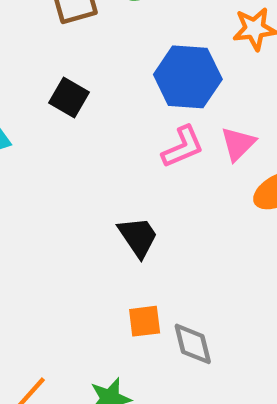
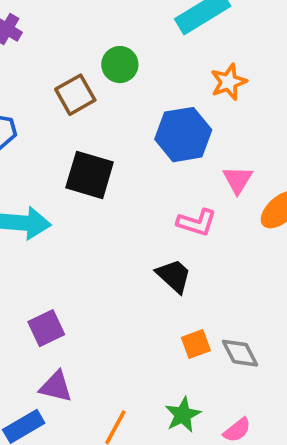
black square: (69, 97) -> (90, 175), size x1.5
pink L-shape: (183, 147) -> (197, 222), moved, turned 54

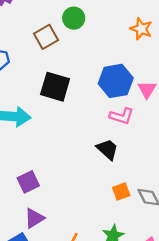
orange star: (229, 82) -> (141, 29), turned -30
blue hexagon: (183, 135) -> (116, 81), moved
purple triangle: (56, 387) -> (34, 218), turned -45

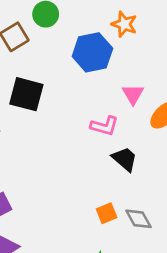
blue hexagon: (116, 81) -> (92, 52), moved
black trapezoid: (107, 149) -> (125, 159), moved

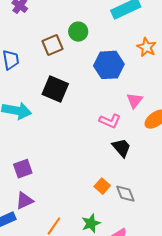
orange star: (124, 24) -> (147, 47), moved
orange square: (107, 213) -> (102, 186), turned -35

